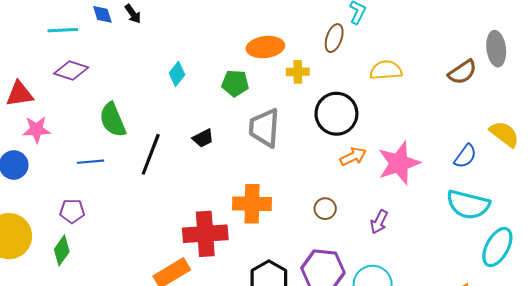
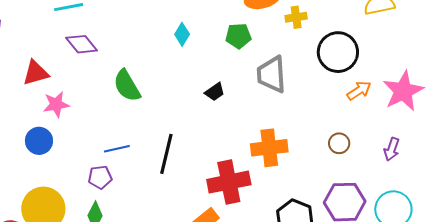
purple diamond: (71, 70) -> (82, 44), turned 40
black line: (151, 154) -> (166, 154), moved
blue line: (91, 162) -> (117, 149), moved

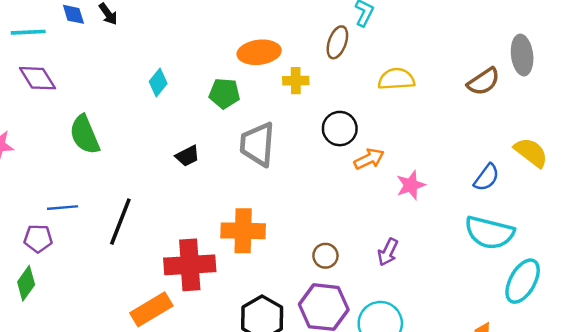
black circle: (338, 52) -> (340, 129), size x0.7
orange arrow: (359, 91) -> (369, 159), moved
pink star: (403, 91) -> (411, 185), size x0.6
brown circle: (339, 143) -> (325, 256), moved

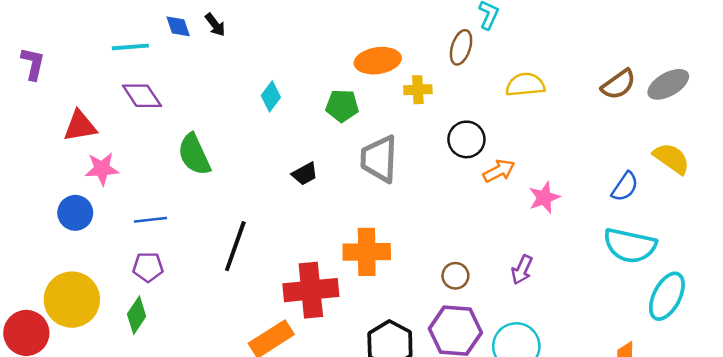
gray ellipse: (522, 55) -> (668, 84), moved, turned 69
blue line: (63, 208) -> (150, 220), moved

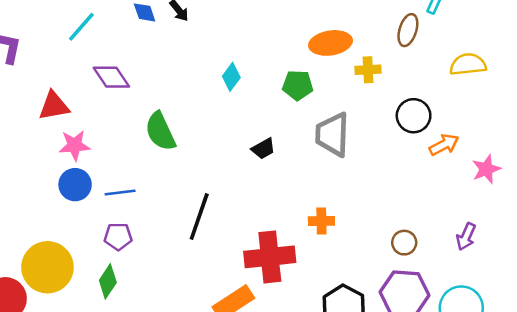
cyan line: (130, 47) -> (81, 27), moved, turned -44
blue circle: (75, 213) -> (75, 185), moved
orange cross: (367, 252) -> (321, 221), size x0.6

